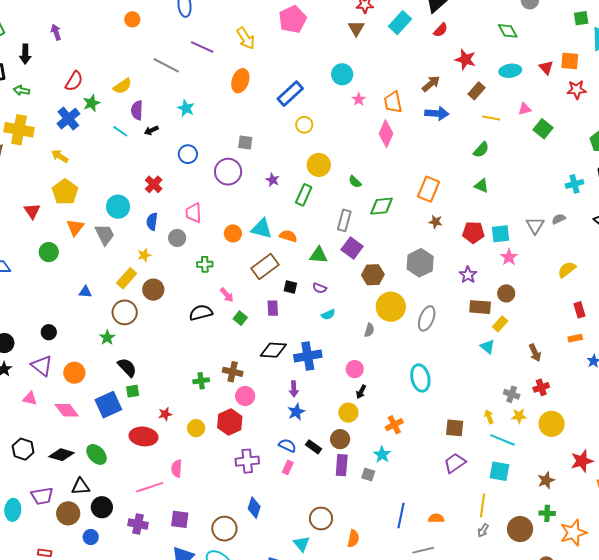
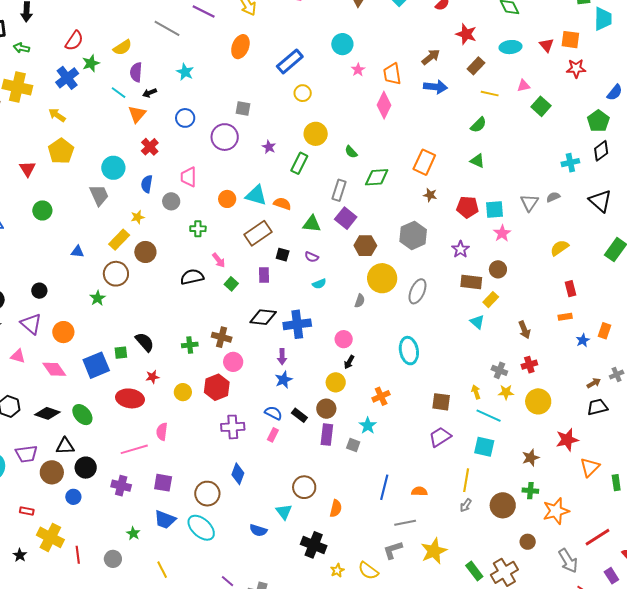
orange triangle: (75, 227) -> (137, 114), moved
black semicircle: (127, 367) -> (145, 342), moved

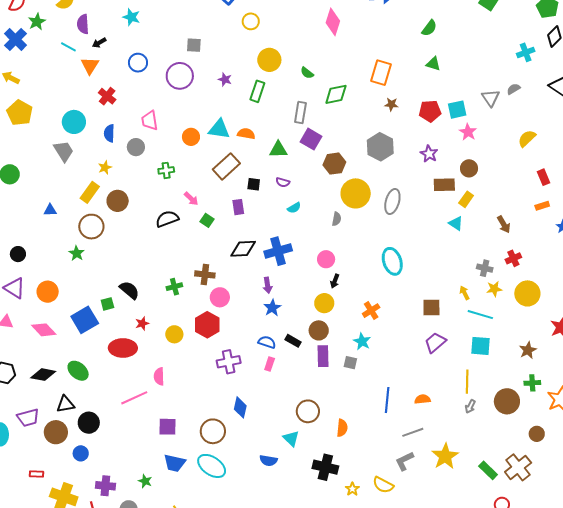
purple cross: (121, 486) -> (105, 486), moved

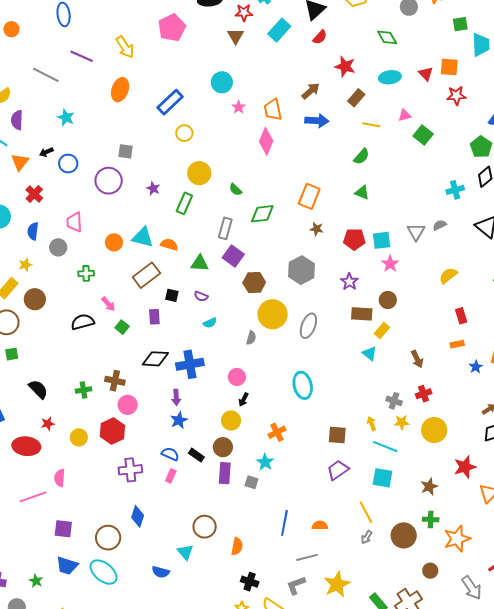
black arrow: (99, 43) -> (46, 152), moved
green square: (107, 304) -> (12, 354), moved
yellow line: (467, 382) -> (366, 512), turned -35
black cross: (325, 467) -> (250, 582), moved, size x0.7

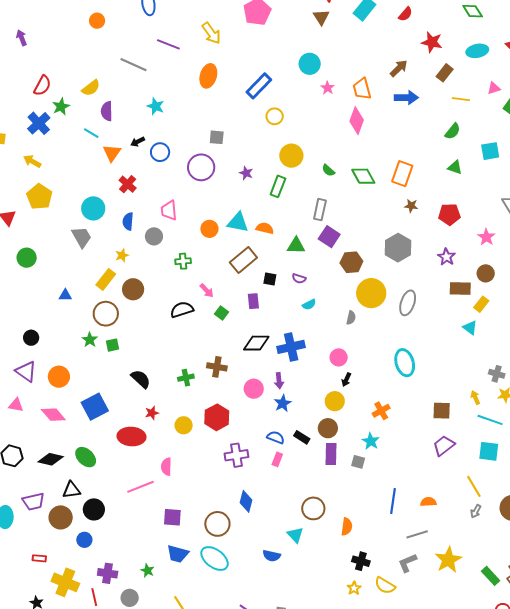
green diamond: (262, 214) -> (363, 176), moved, turned 70
cyan square: (382, 240) -> (490, 151), moved
pink circle: (128, 405) -> (254, 389), moved

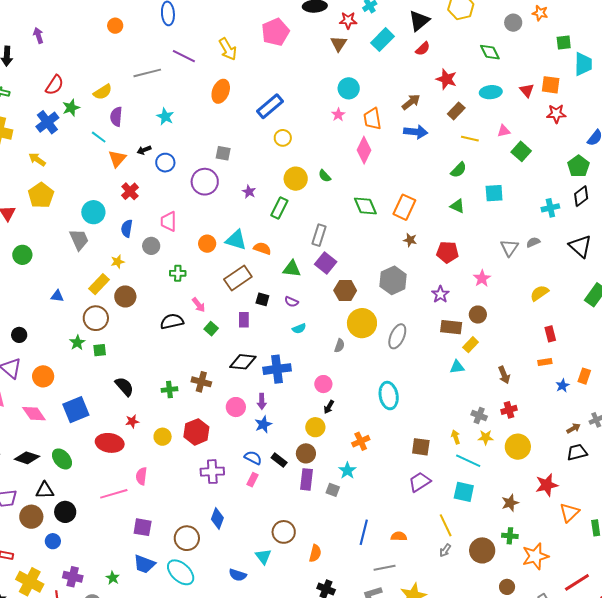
cyan circle: (310, 64) -> (349, 88), moved
gray line: (133, 65) -> (147, 73), turned -44
green semicircle: (328, 170) -> (325, 176), moved
cyan triangle: (470, 328) -> (457, 367), turned -49

